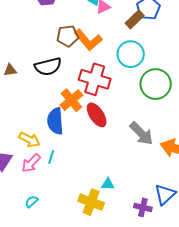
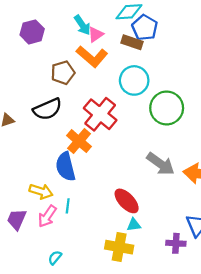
brown rectangle: (135, 19) -> (132, 42), turned 72
orange L-shape: (88, 40) -> (92, 56), moved
red cross: (95, 79) -> (100, 114), turned 32
red ellipse: (97, 115) -> (127, 201), moved

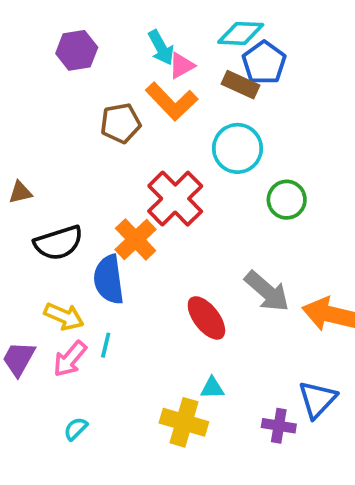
green circle: (167, 108) -> (287, 200), size x0.7
black semicircle: (47, 109) -> (59, 243), moved
red ellipse: (127, 201) -> (206, 318), moved

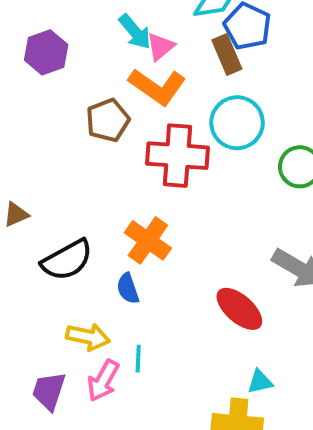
brown rectangle: (240, 85) -> (227, 55), turned 54
red cross: (175, 199) -> (177, 156), moved, turned -30
blue semicircle: (109, 280) -> (128, 288), size x0.6

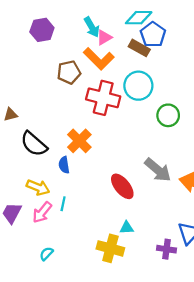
brown rectangle: (227, 55) -> (139, 48), turned -48
black semicircle: (67, 260) -> (34, 144), turned 60

